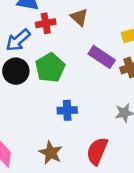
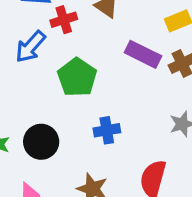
black circle: (16, 71) -> (41, 142), moved

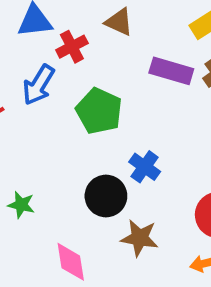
blue cross: (107, 130) -> (145, 167), turned -35
black circle: (41, 142) -> (106, 196), moved

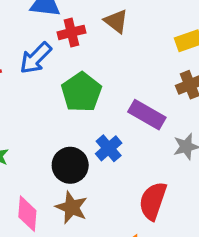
purple rectangle: (171, 71) -> (147, 115), moved
brown star: (140, 238) -> (72, 207), moved

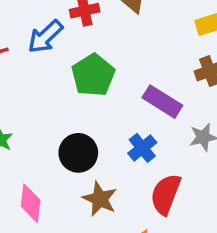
blue cross: (109, 148) -> (142, 148), moved
brown star: (72, 207) -> (100, 199), moved

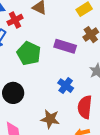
purple rectangle: (162, 102) -> (65, 46), moved
black circle: (78, 153) -> (13, 93), moved

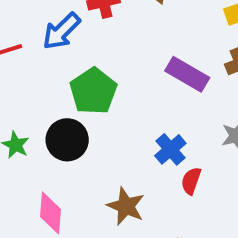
green pentagon: (29, 53) -> (93, 91), moved
red semicircle: (85, 107) -> (191, 181), moved, size x0.6

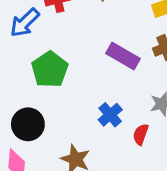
black circle: (67, 140) -> (28, 124), moved
red semicircle: (191, 181) -> (141, 134), moved

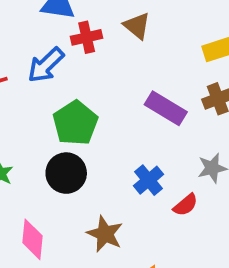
black circle: (28, 124) -> (66, 173), moved
red semicircle: (141, 134) -> (186, 205), turned -150

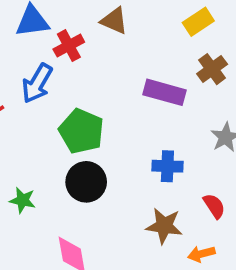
blue cross: (149, 180) -> (167, 166), turned -32
red semicircle: (186, 205) -> (214, 206), moved, turned -68
brown star: (105, 234) -> (164, 226), moved

